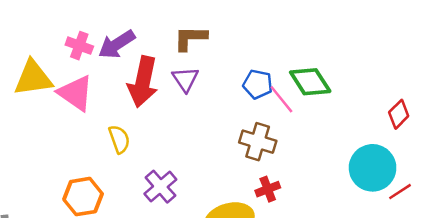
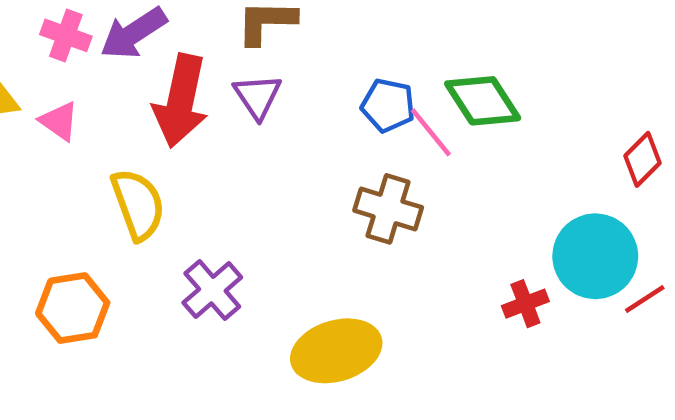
pink triangle: (76, 93) -> (59, 121), size x0.6
yellow semicircle: (119, 139) -> (138, 204), size x1.4
red cross: (268, 189) -> (525, 304), moved

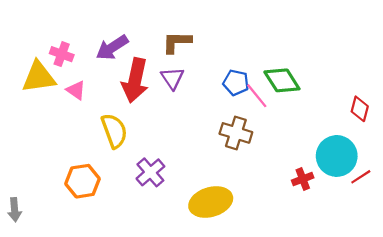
pink cross: (66, 35) -> (62, 54), moved
red diamond: (643, 159) -> (360, 109), turned -30

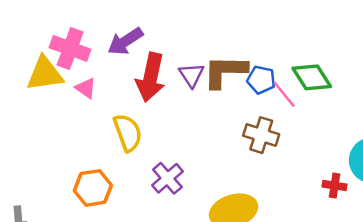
brown L-shape: (177, 42) -> (225, 71), moved, size x1.4
pink cross: (62, 54) -> (70, 48), size x1.5
red cross: (303, 179) -> (335, 186), turned 30

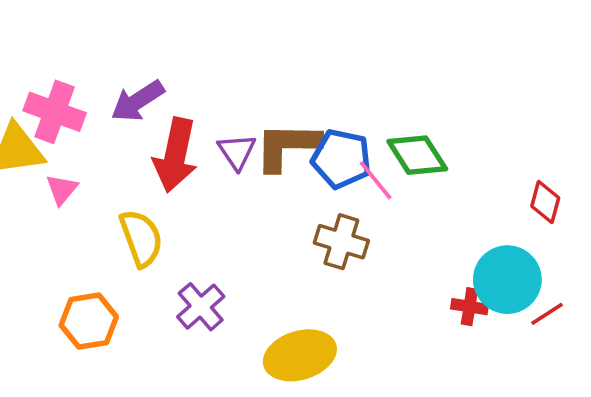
blue pentagon: (261, 80) -> (341, 159), size x1.4
pink triangle: (86, 88) -> (62, 189), moved, turned 35
red cross: (335, 186) -> (469, 307), moved

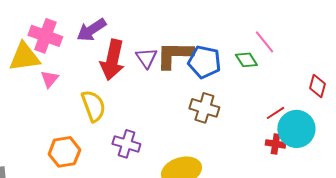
green diamond: (417, 155) -> (246, 60), size x0.7
pink line: (376, 180) -> (264, 42), moved
purple cross: (201, 307) -> (126, 144), turned -32
red line: (547, 314) -> (275, 113), moved

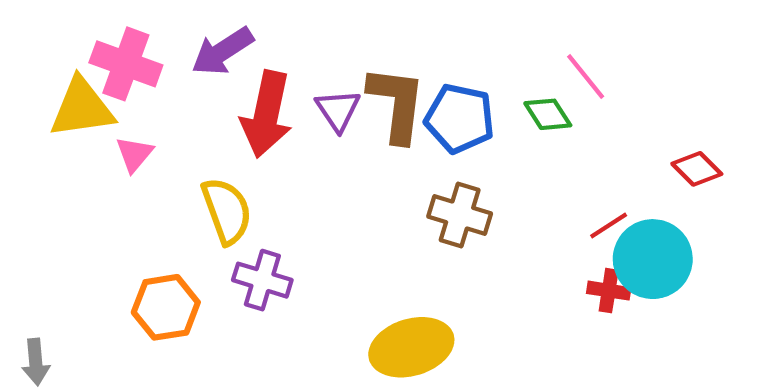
brown L-shape: (174, 55) -> (397, 104), turned 96
red diamond: (317, 86) -> (697, 169), turned -60
purple cross: (126, 144) -> (262, 280), moved

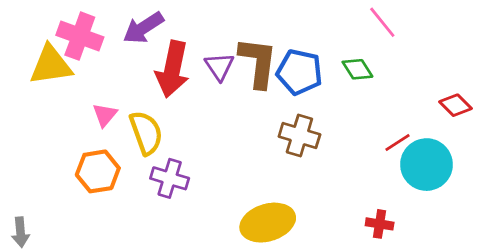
pink line: (586, 76) -> (382, 22), moved
pink triangle: (134, 154) -> (105, 115), moved
red cross: (609, 291) -> (380, 224), moved
orange hexagon: (166, 307) -> (98, 171), moved

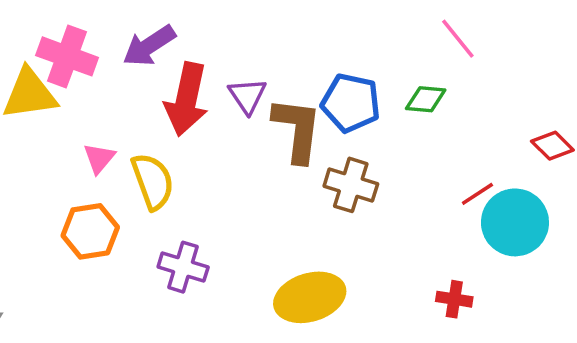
brown L-shape: (258, 62) -> (297, 130), moved
green diamond: (357, 69) -> (426, 99), turned -52
purple cross: (170, 178) -> (183, 267), moved

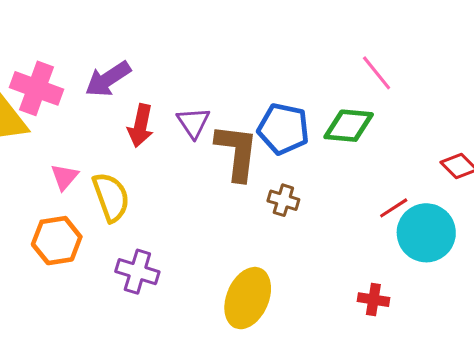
red arrow: (187, 99) -> (141, 126), size x0.7
green diamond: (426, 99) -> (349, 126), size x1.4
brown cross: (351, 185) -> (283, 200), size x0.7
yellow ellipse: (310, 297) -> (248, 298), turned -50

